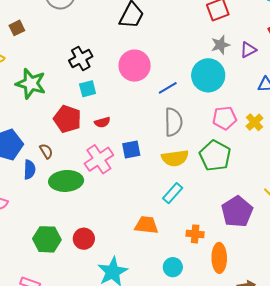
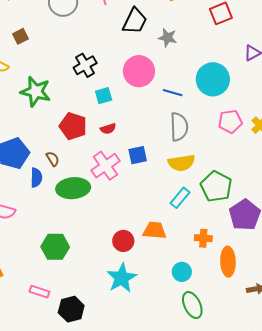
gray star: (220, 45) -> (167, 38), moved, turned 30
blue line: (168, 88) -> (173, 93), turned 48
cyan square: (88, 89) -> (104, 96), moved
green pentagon: (215, 156) -> (216, 186), moved
red circle: (84, 239) -> (123, 241), moved

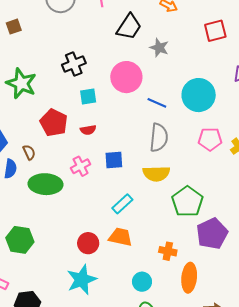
pink cross: (105, 166) -> (81, 166), size x0.7
cyan rectangle: (180, 198) -> (122, 204), moved

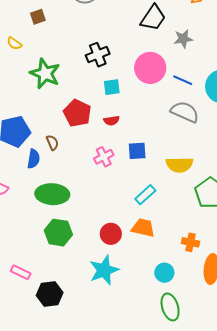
gray star: (159, 48) -> (183, 39), turned -30
blue line: (157, 103) -> (183, 80), moved
gray semicircle: (159, 138) -> (185, 112), moved, turned -72
green ellipse: (45, 184) -> (52, 194), moved
green hexagon: (20, 240) -> (58, 233), moved

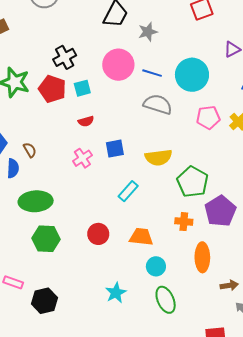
red pentagon: (77, 113) -> (52, 89), moved
orange trapezoid: (143, 228) -> (141, 237), moved
orange cross: (190, 242) -> (184, 222), moved
cyan star: (104, 270) -> (116, 293), moved, size x0.7

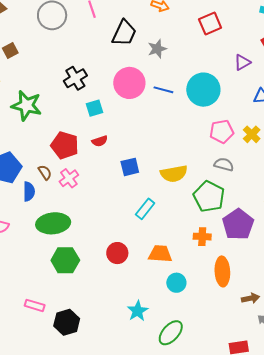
red pentagon: (52, 89) -> (65, 145), moved
gray semicircle: (158, 104) -> (224, 164), moved, size x0.7
pink cross: (82, 158) -> (69, 178), moved
green ellipse: (166, 300) -> (171, 333), moved, turned 68

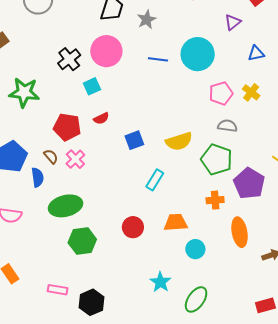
pink circle: (129, 83) -> (106, 51), moved

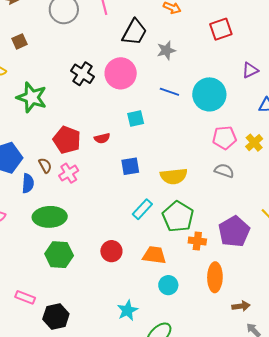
black cross: (69, 59) -> (82, 74), turned -30
cyan square: (92, 86) -> (136, 118), moved
green pentagon: (217, 160) -> (178, 217), moved

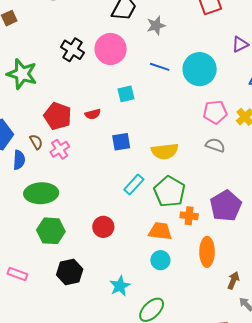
orange trapezoid: (154, 255) -> (160, 231), moved
brown arrow: (241, 306) -> (233, 280), turned -60
black hexagon: (56, 317) -> (70, 272), moved

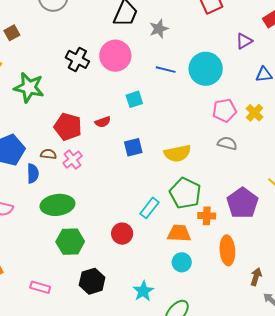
brown semicircle: (36, 142) -> (48, 154), turned -49
cyan rectangle: (134, 185) -> (150, 208), moved

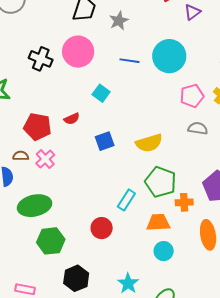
purple triangle: (244, 41) -> (192, 12), moved
cyan square: (134, 99) -> (101, 93), turned -30

